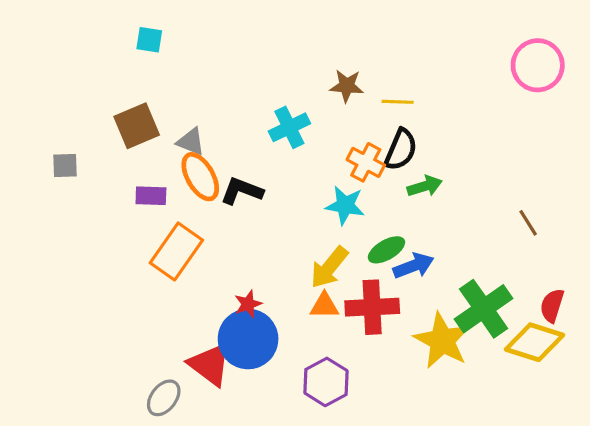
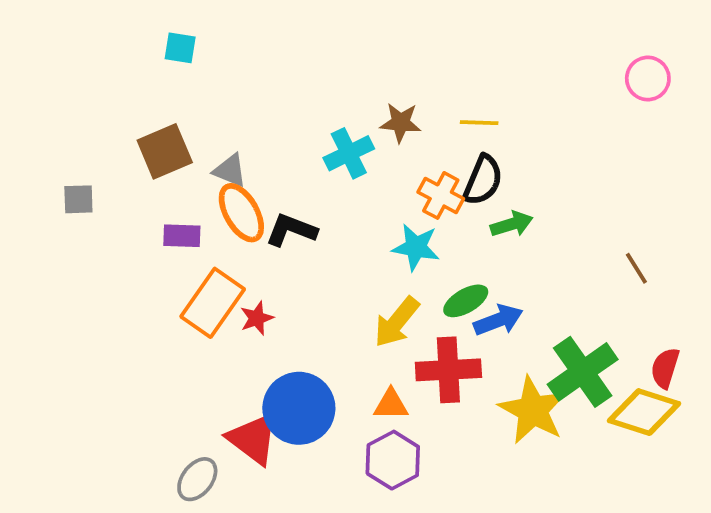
pink circle: (538, 65) -> (648, 79), size x0.7
brown star: (347, 86) -> (401, 123), moved
red star: (248, 304) -> (257, 318), moved
orange triangle: (324, 306) -> (391, 404), moved

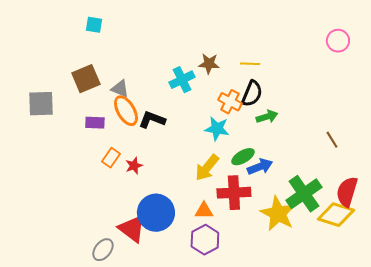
gray square: (78, 199) -> (41, 104), size x1.6
orange rectangle: (213, 303) -> (111, 158), size x0.6
red semicircle: (665, 368) -> (347, 192), size x1.4

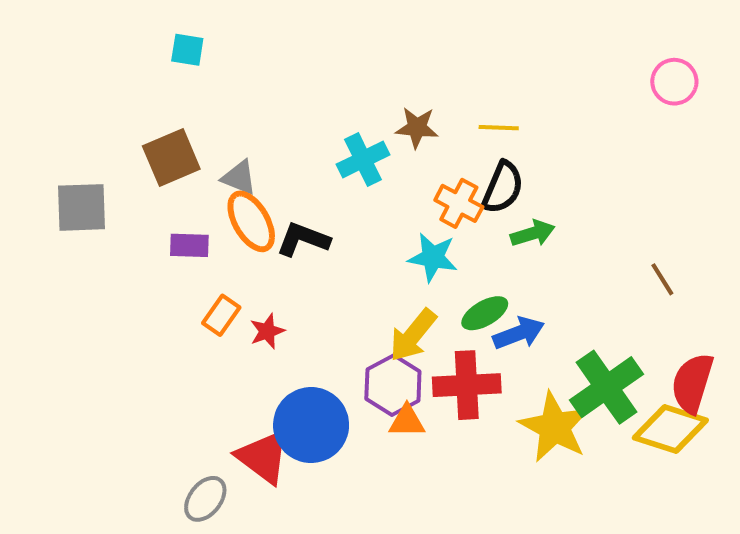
purple hexagon: (205, 240) -> (393, 385), moved

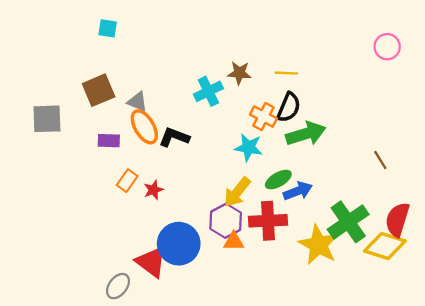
green arrow: (533, 233) -> (306, 134), size x1.6

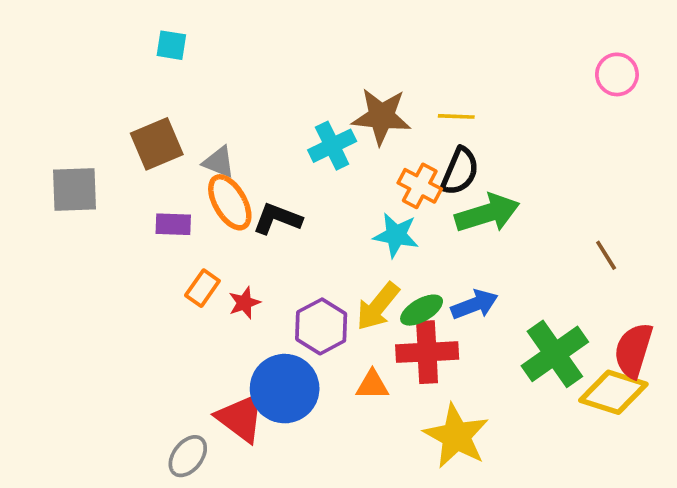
brown star: (239, 73) -> (381, 116), size x1.5
green ellipse: (278, 180) -> (422, 310), moved
purple hexagon: (226, 221) -> (321, 326), moved
yellow star: (318, 245) -> (456, 436), moved

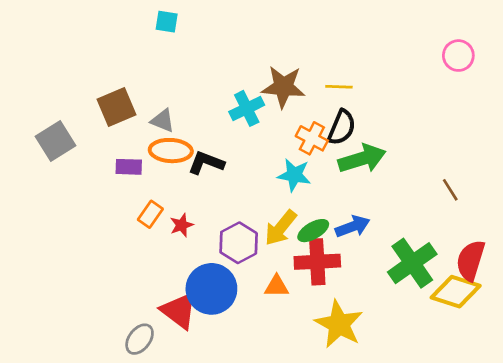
cyan square: (171, 45) -> (167, 22), moved
gray square: (75, 190) -> (55, 141), turned -30
orange ellipse: (230, 202) -> (171, 151), turned -57

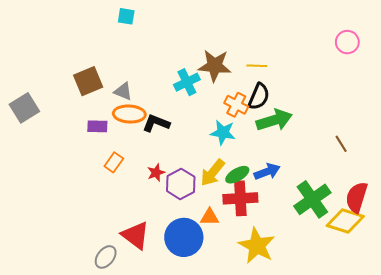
gray square: (55, 141) -> (24, 108), moved
red star: (182, 225) -> (156, 173), moved
blue circle: (211, 289) -> (184, 237), moved

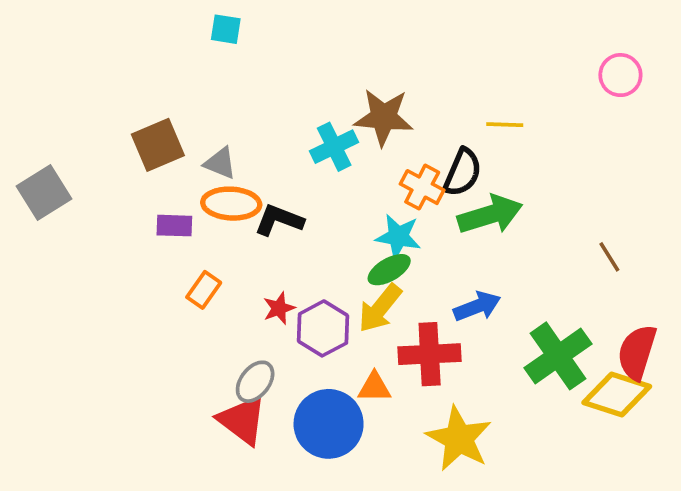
yellow line: (257, 66) -> (505, 125), moved
green ellipse: (237, 175) -> (389, 270), moved
gray ellipse: (106, 257) -> (255, 382), moved

